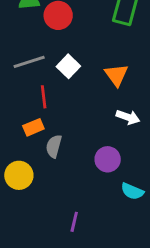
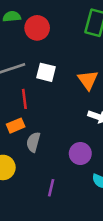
white square: (68, 66) -> (46, 72), turned -30
purple line: (74, 222) -> (51, 188), moved

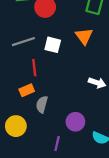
orange triangle: (88, 80) -> (84, 36), moved
purple circle: (80, 154) -> (75, 122), moved

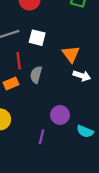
orange triangle: (84, 36) -> (71, 54), moved
gray semicircle: (42, 104) -> (36, 75), moved

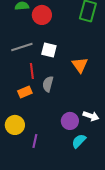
white arrow: (82, 76) -> (91, 116), moved
cyan semicircle: (85, 131) -> (79, 141), moved, turned 112
purple line: (41, 137) -> (35, 141), moved

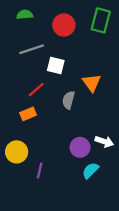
red circle: (42, 15) -> (64, 25), moved
gray line: (22, 47) -> (32, 49), moved
red line: (32, 71) -> (36, 90), turned 56
gray semicircle: (48, 84) -> (68, 100), moved

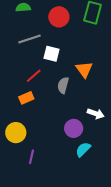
white arrow: (104, 142) -> (96, 114), moved
purple line: (40, 170) -> (32, 157), moved

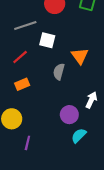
red line: (34, 76) -> (20, 57), moved
white arrow: (96, 114) -> (91, 100), turned -84

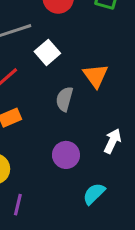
white square: (47, 40) -> (47, 52), turned 35
purple circle: (69, 115) -> (66, 155), moved

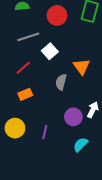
purple circle: (66, 155) -> (73, 117), moved
purple line: (18, 205) -> (45, 132), moved

